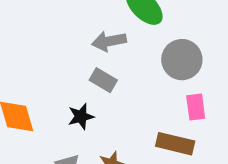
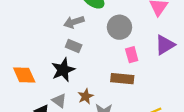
black star: (81, 116) -> (63, 70), size x1.5

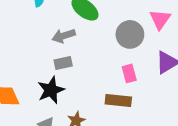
gray circle: (119, 27) -> (130, 34), moved
gray rectangle: (74, 46) -> (63, 63), turned -35

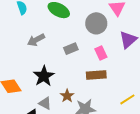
gray arrow: (64, 36) -> (36, 40), moved
gray rectangle: (63, 63) -> (71, 49), moved

